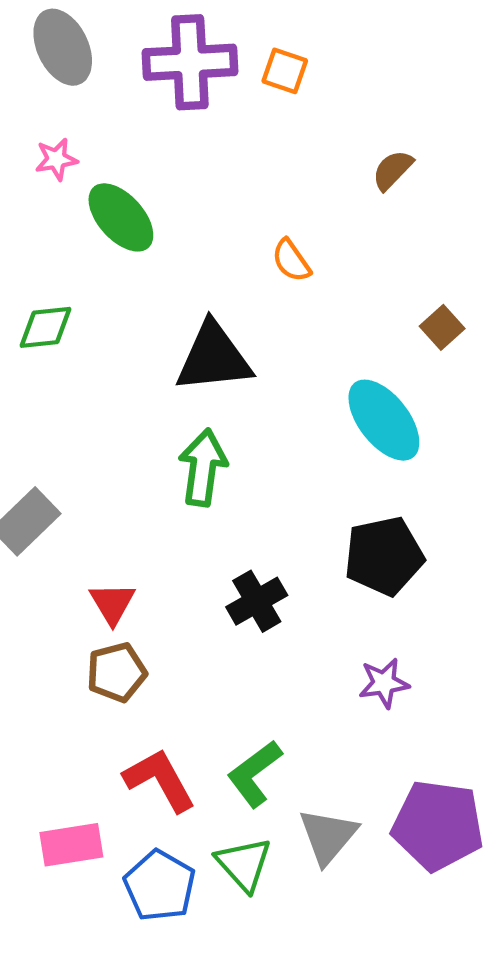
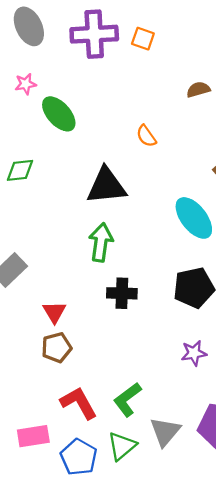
brown semicircle: (393, 170) -> (198, 90), turned 30
black cross: (257, 601) -> (122, 293), moved, turned 32
green triangle: (244, 864) -> (122, 446), turned 32

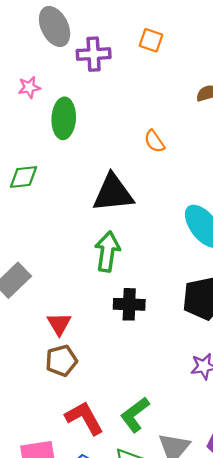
gray ellipse: (29, 26) -> (55, 26), moved
purple cross: (94, 34) -> (94, 54), moved, size x0.7
green ellipse: (59, 114) -> (64, 118), turned 45

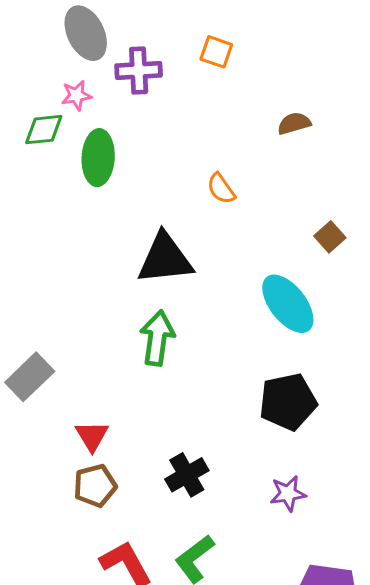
pink star: (29, 87) -> (76, 95), moved
green diamond: (24, 177) -> (44, 130), moved
black cross: (129, 304) -> (187, 475), moved, turned -32

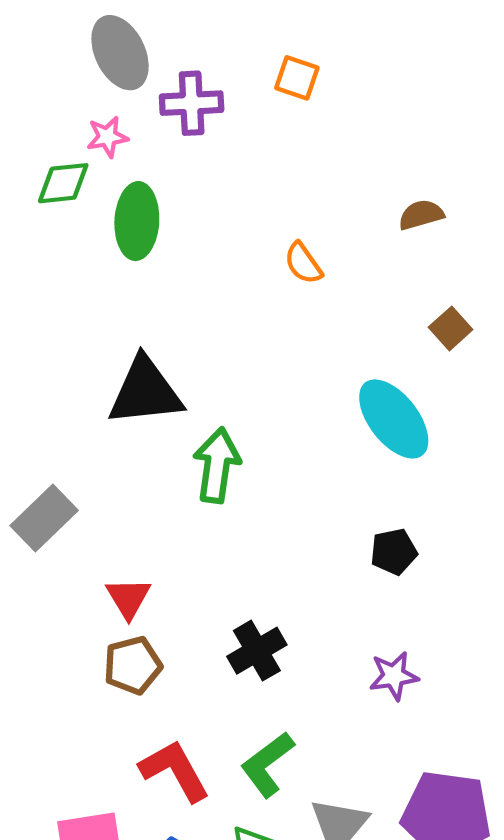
brown semicircle: (294, 123) -> (421, 215), moved
black triangle: (165, 259) -> (145, 392), moved
black pentagon: (288, 402) -> (394, 552), size x0.6

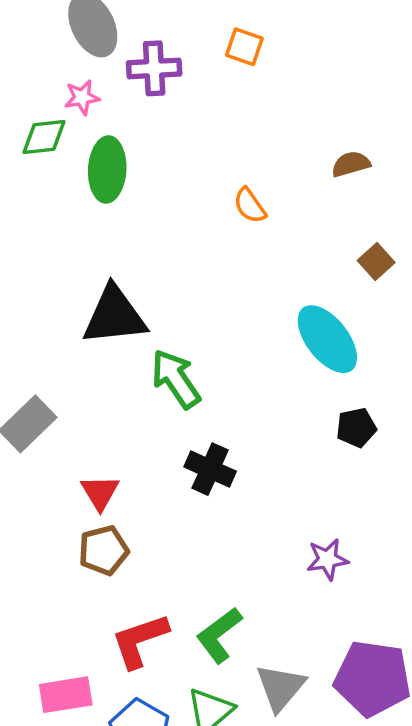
green arrow: (217, 465) -> (176, 379), turned -42
black pentagon: (394, 552) -> (356, 428), moved
black cross: (257, 651) -> (210, 469), moved, turned -36
red L-shape: (175, 771) -> (140, 640), turned -80

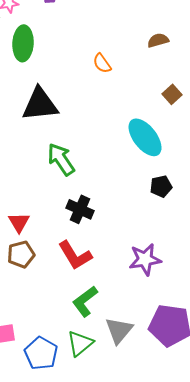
black triangle: (114, 316) -> (40, 104), moved
purple star: (327, 559) -> (145, 259), size x1.4
red L-shape: (140, 640) -> (75, 255), moved, turned -102

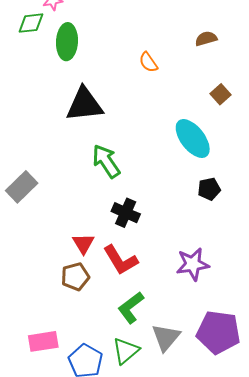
red triangle: (19, 222) -> (83, 244), moved
brown pentagon: (21, 254) -> (75, 277), moved

